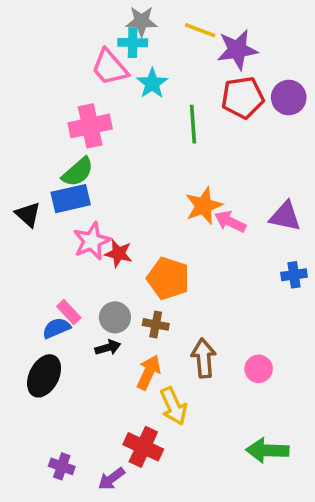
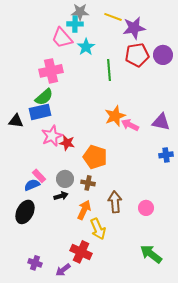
black triangle: (28, 215) -> (16, 121), turned -35
green arrow: (267, 450) -> (151, 254), turned 35

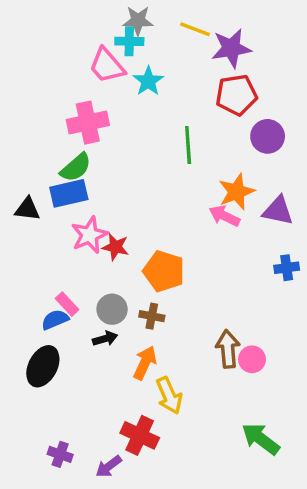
purple circle: (163, 55) -> (268, 136), moved
green line: (109, 70) -> (188, 145), moved
orange star: (115, 116) -> (236, 192), moved
brown arrow: (115, 202) -> (228, 349), moved

